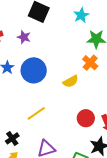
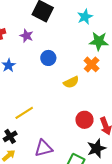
blue circle: (34, 70) -> (48, 58), moved, size x0.6
yellow line: (36, 113) -> (24, 113), moved

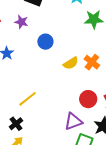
orange cross: (92, 64) -> (92, 62), moved
purple triangle: (43, 148) -> (73, 121), moved

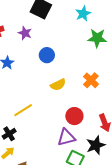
yellow semicircle: (71, 63) -> (58, 85), moved
red circle: (88, 99) -> (74, 116), moved

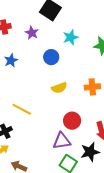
cyan star: (83, 14) -> (71, 37), moved
orange cross: (91, 80) -> (92, 87), turned 35
yellow line: (23, 110) -> (22, 109), turned 54

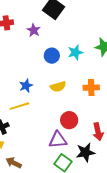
cyan star: (71, 37) -> (75, 52), moved
blue star: (11, 60) -> (26, 86), moved
yellow line: (22, 109) -> (19, 106), turned -48

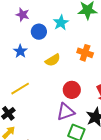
purple star: (34, 30) -> (23, 15), moved
blue star: (26, 86) -> (20, 51), moved
orange cross: (91, 88) -> (85, 53), turned 35

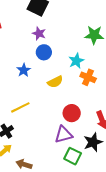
purple star: (23, 15) -> (39, 33), moved
cyan star: (61, 23) -> (76, 61), moved

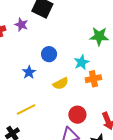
purple star: (39, 33) -> (21, 25), moved
orange cross: (88, 77) -> (93, 79), turned -35

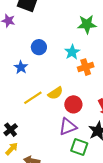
yellow semicircle: (61, 84) -> (55, 93), moved
yellow line: (26, 110) -> (33, 98), moved

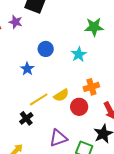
orange cross: (86, 67) -> (91, 87), moved
purple triangle: (68, 127) -> (58, 138), moved
black cross: (11, 130) -> (26, 118), moved

